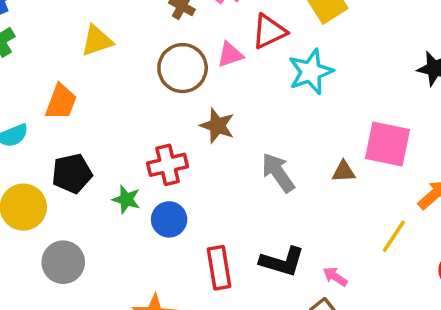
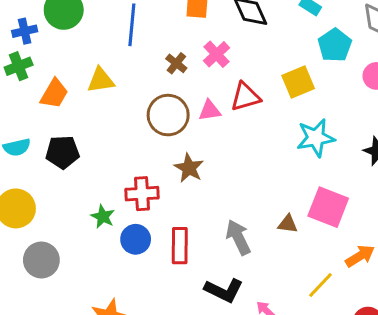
cyan star: (311, 72) -> (316, 138), moved
orange trapezoid: (61, 102) -> (54, 94), moved
black pentagon: (72, 173) -> (63, 152), moved
gray arrow: (278, 173) -> (238, 237), moved
red rectangle: (219, 268) -> (180, 246), moved

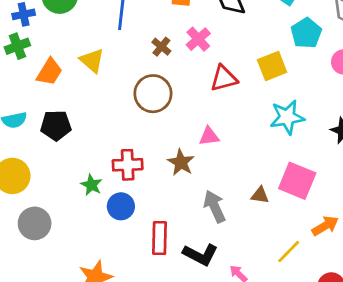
yellow triangle: (101, 80) -> (92, 61), turned 48
pink triangle: (210, 111) -> (209, 136), moved
brown star: (189, 168) -> (181, 162), moved
red rectangle: (180, 246) -> (159, 238), moved

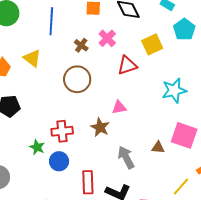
yellow square: (272, 66) -> (152, 44), moved

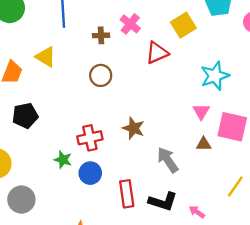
brown cross: (81, 45) -> (101, 35), turned -32
brown circle: (77, 79) -> (101, 75), size x0.7
pink triangle: (119, 107) -> (201, 111), moved, turned -42

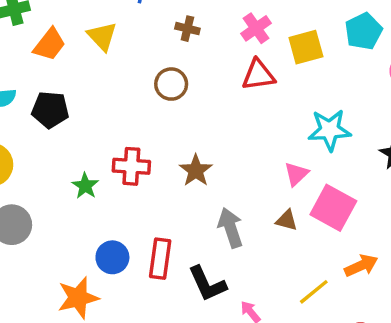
pink cross: (130, 24) -> (256, 28), moved
blue circle: (90, 173) -> (112, 257), moved
black L-shape: (163, 202) -> (207, 284), turned 32

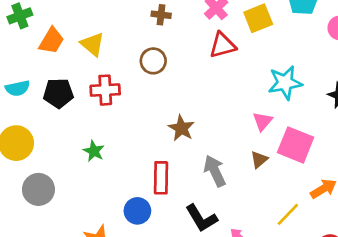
yellow triangle: (102, 36) -> (92, 44), moved
red cross: (131, 166) -> (105, 90), moved
brown triangle: (287, 220) -> (259, 159), turned -48
blue circle: (112, 257) -> (137, 211), moved
red rectangle: (160, 259) -> (161, 178), moved

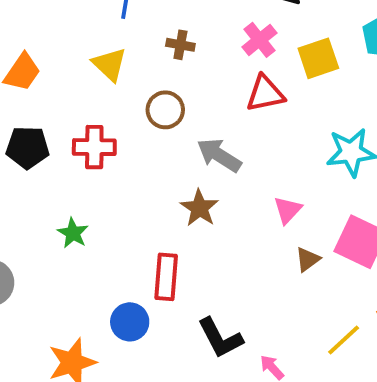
yellow triangle: (92, 44) -> (110, 64), moved
pink triangle: (263, 121) -> (288, 210), moved
gray arrow: (215, 171) -> (219, 155), moved, turned -36

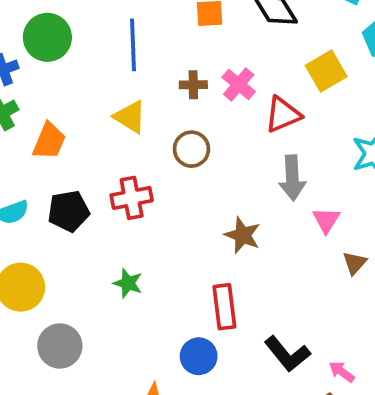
pink cross: (260, 40) -> (239, 84), moved
gray arrow: (219, 155) -> (292, 178), moved, turned -114

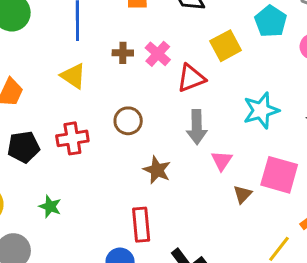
brown circle: (191, 149) -> (128, 121), moved
green star: (128, 283) -> (50, 206), moved

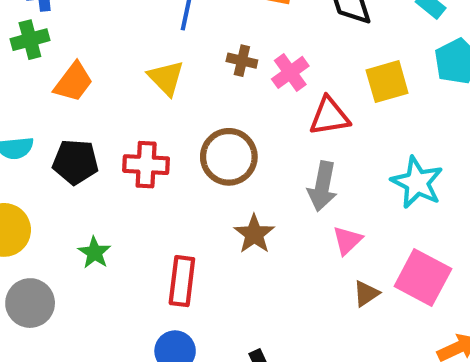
cyan star: (261, 110) -> (417, 182), turned 30
brown circle: (128, 121) -> (229, 157), size x1.4
red rectangle: (141, 225) -> (182, 281), moved

